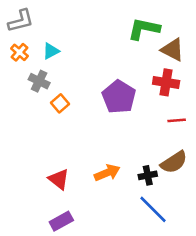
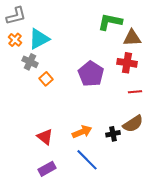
brown triangle: (173, 50) -> (132, 38), turned -30
cyan triangle: (51, 51) -> (39, 39), size x1.6
blue line: (153, 209) -> (87, 160), moved

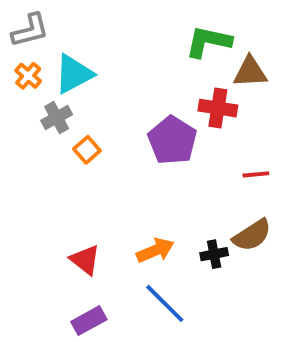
gray cross: (30, 62) -> (57, 118), turned 35
red cross: (127, 63) -> (218, 108), moved

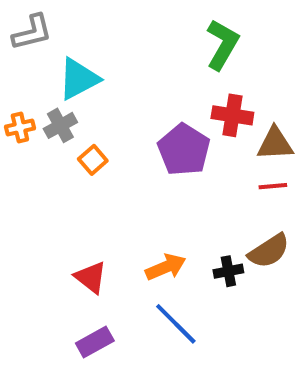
green L-shape: (208, 42) -> (222, 45), turned 108
brown triangle: (250, 72) -> (275, 144), moved
orange cross: (28, 76) -> (20, 127), moved, turned 36

